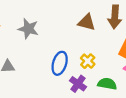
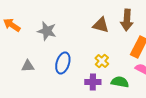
blue ellipse: (60, 63) -> (63, 63), moved
purple cross: (78, 84) -> (93, 82), turned -35

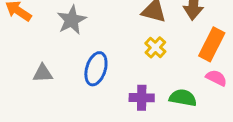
gray star: (47, 31) -> (72, 20), turned 30
yellow cross: (102, 61) -> (155, 47), moved

